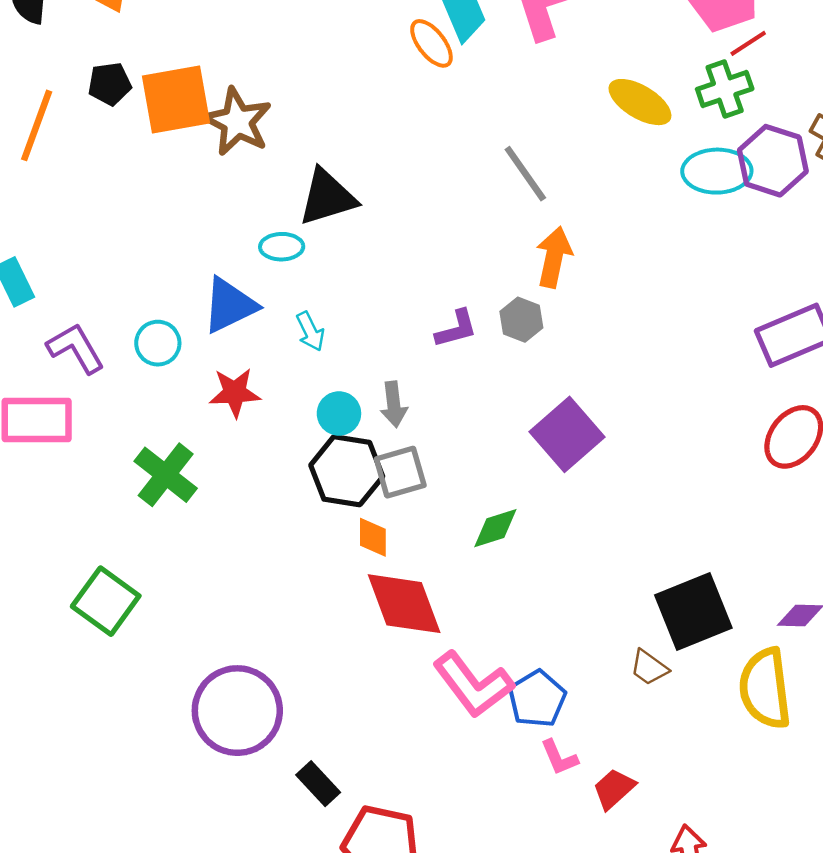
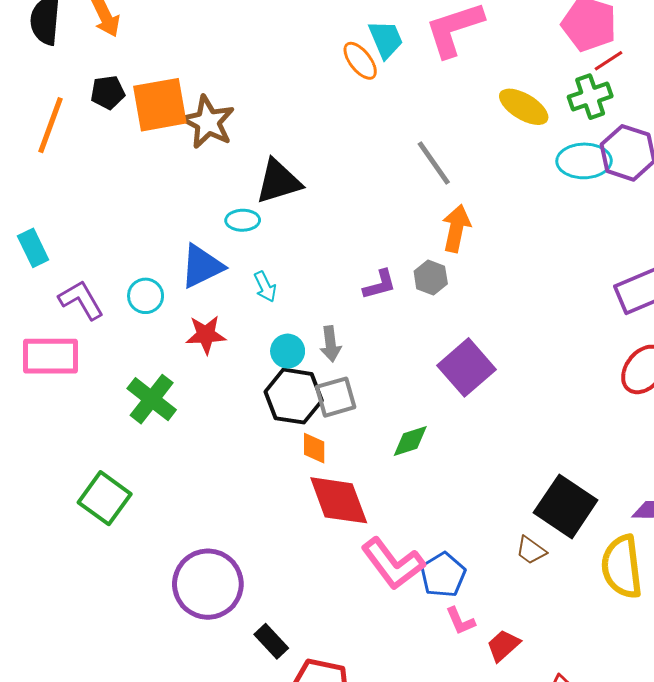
black square: (693, 612) -> (566, 506), turned -34

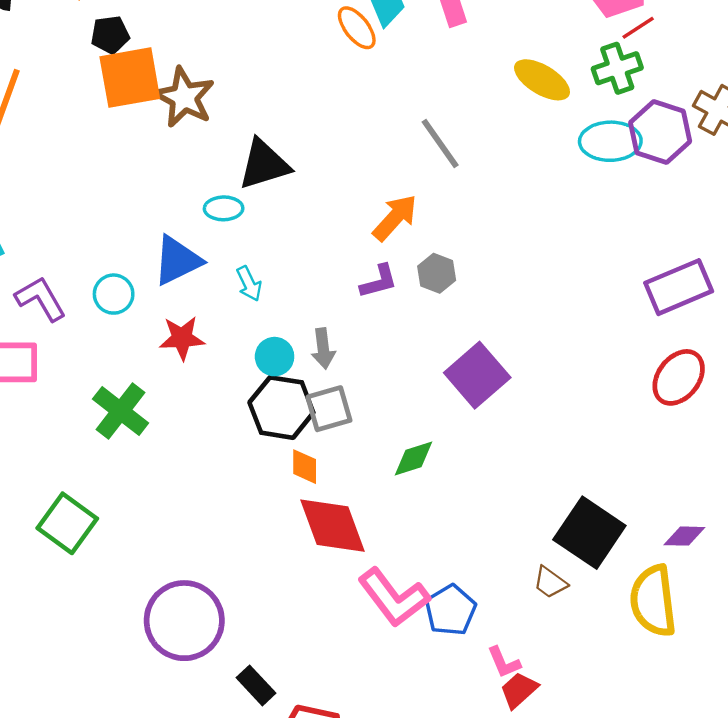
black pentagon: (108, 92) -> (110, 35), moved
orange arrow: (456, 228) -> (395, 218), moved, turned 30
pink L-shape: (460, 621) -> (504, 662), moved

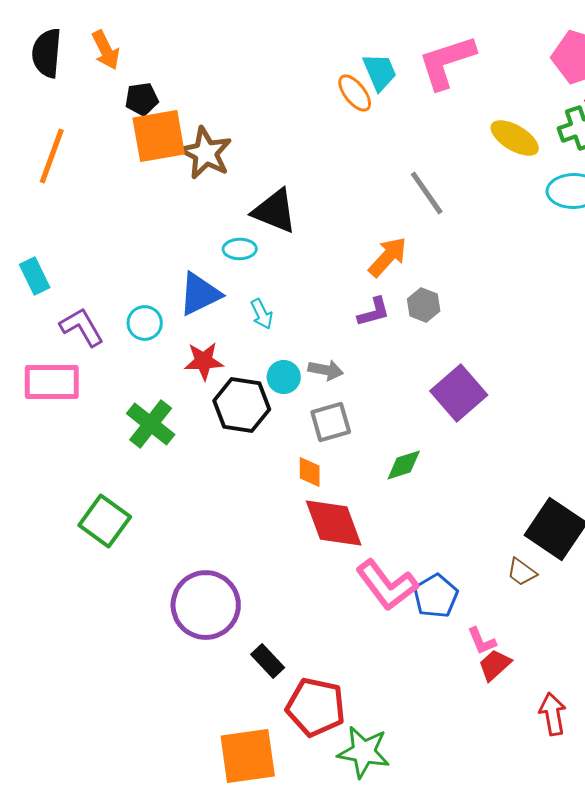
black triangle: (264, 164) -> (275, 211), turned 39
gray arrow: (323, 348) -> (326, 370), turned -72
black hexagon: (281, 408) -> (242, 405), moved

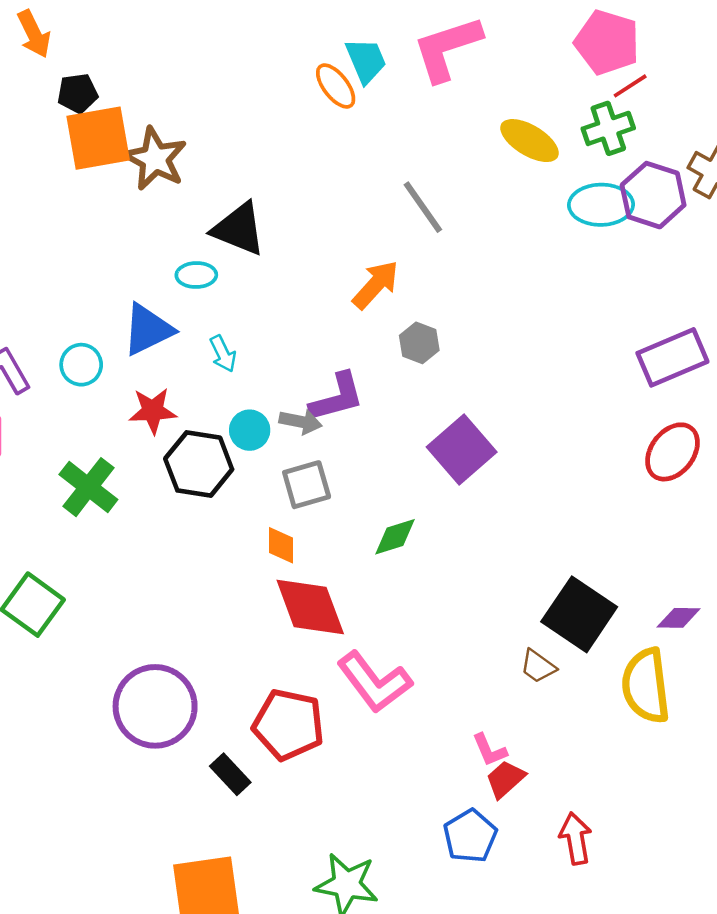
purple L-shape: (374, 312) -> (337, 397), moved, size x1.4
blue pentagon: (436, 596) -> (470, 836), moved
red pentagon: (316, 707) -> (288, 725), moved

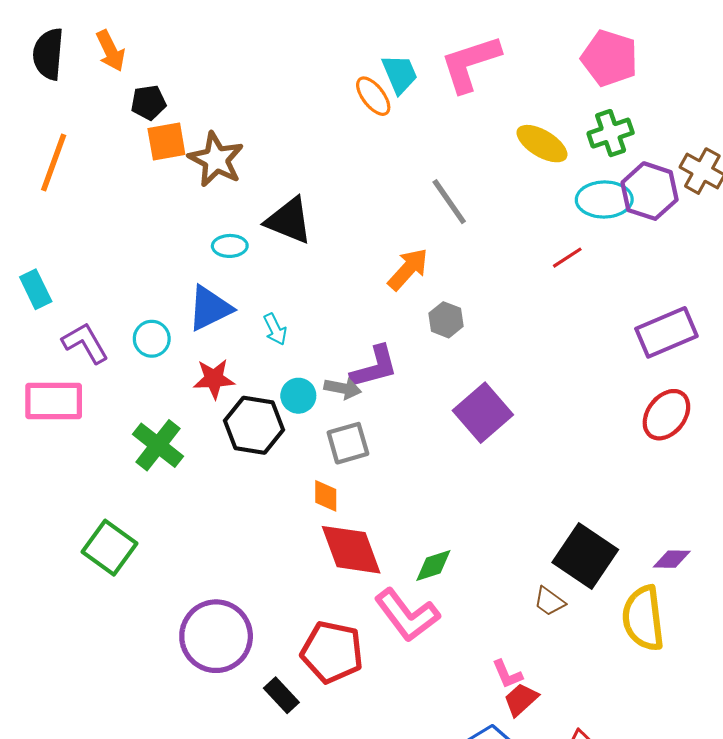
red line: (630, 86) -> (567, 258), moved
orange square: (98, 138) -> (166, 141), size x0.7
cyan ellipse: (196, 275) -> (230, 246), moved
green diamond: (395, 537) -> (433, 566), moved

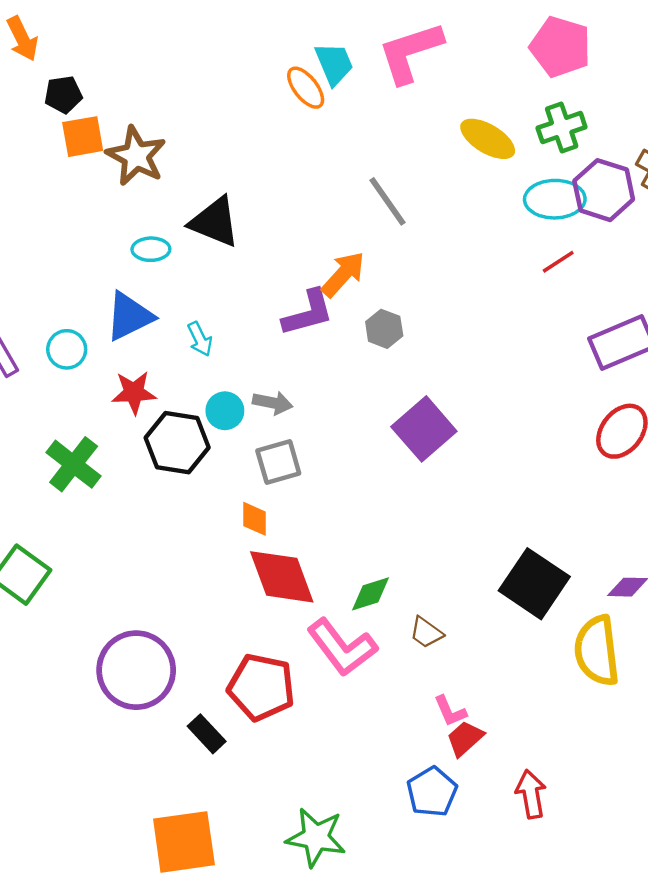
red line: (567, 258) -> (558, 262), moved
purple L-shape: (374, 367) -> (308, 313), moved
brown trapezoid: (549, 601) -> (426, 633), moved

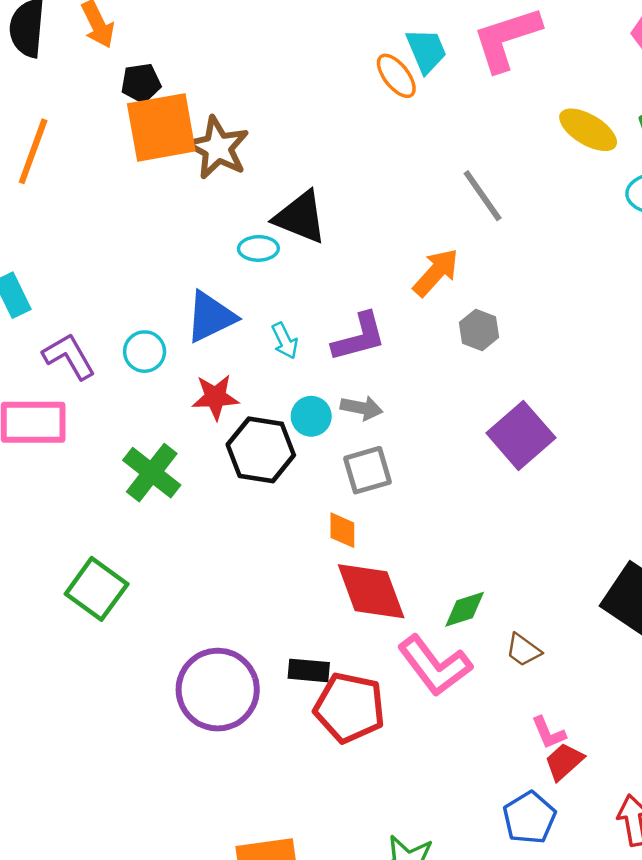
orange square: (83, 137) -> (161, 127), size x1.6
cyan ellipse: (151, 249) -> (258, 248), moved
purple L-shape: (308, 313) -> (359, 337), moved
black rectangle: (207, 734) -> (309, 670), moved, turned -42

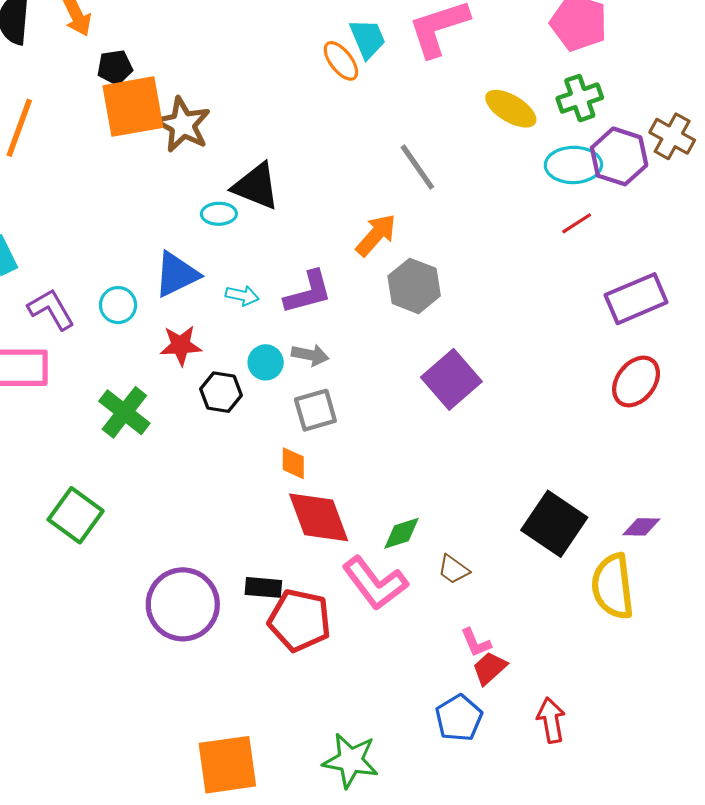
gray hexagon: (479, 330) -> (414, 286), size x1.5
cyan arrow: (285, 341) -> (242, 296), turned -52
black hexagon: (261, 450) -> (221, 392), size x0.7

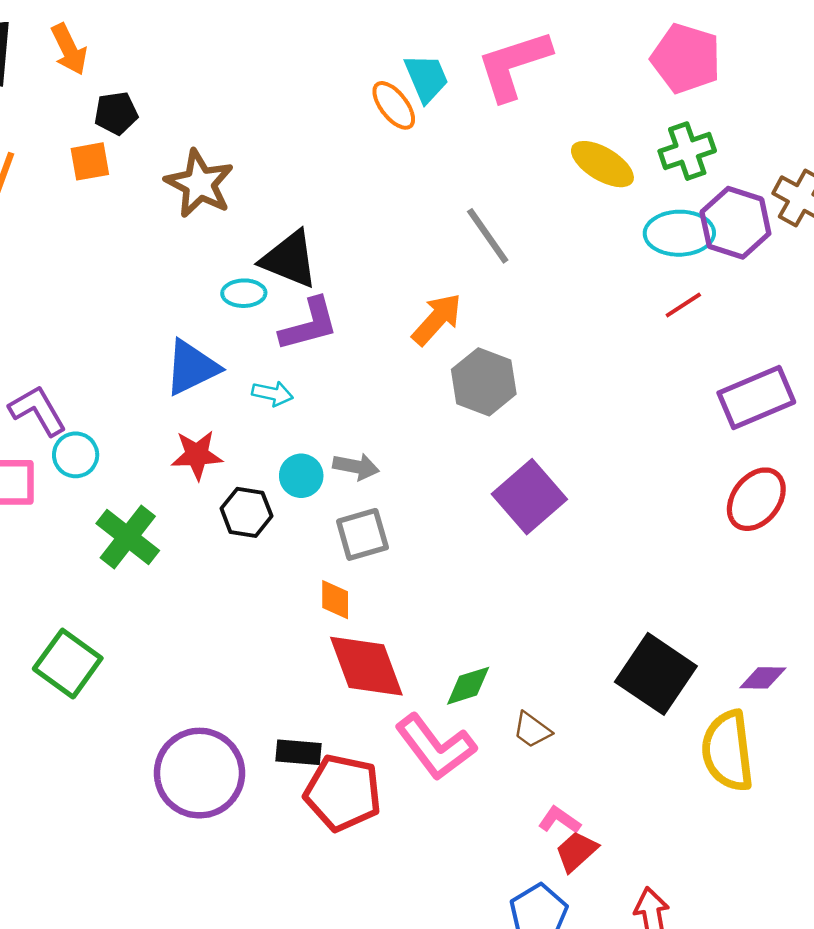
orange square: (133, 107) -> (90, 161), moved, size x0.5
purple L-shape: (308, 292) -> (309, 324), moved
cyan circle: (118, 305) -> (76, 455), moved
pink L-shape: (476, 643) -> (559, 820), turned 148

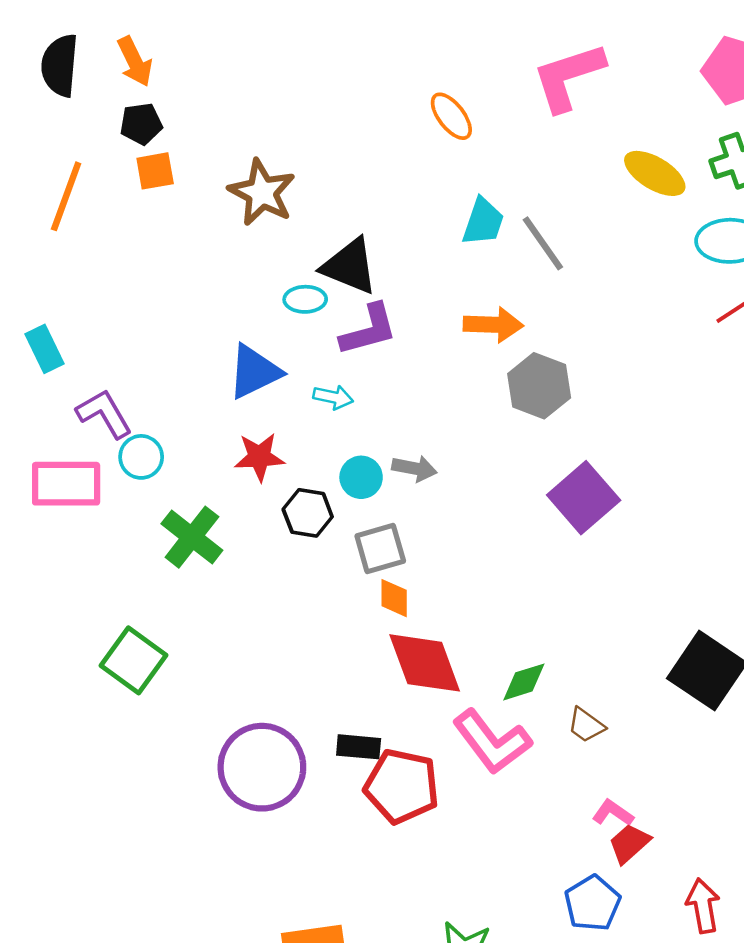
cyan trapezoid: (426, 78) -> (483, 222), moved, turned 42
black pentagon: (116, 113) -> (141, 124), moved
orange arrow: (437, 319) -> (493, 325), turned 50
gray square: (362, 534) -> (380, 548), moved

